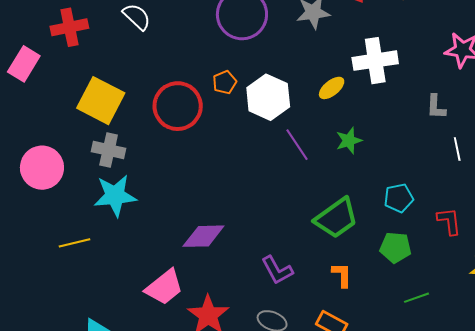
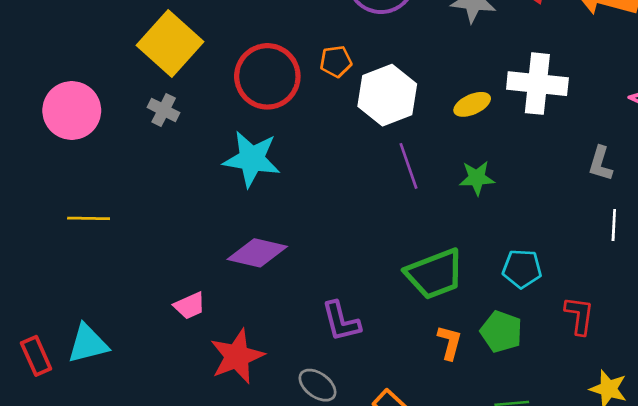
gray cross: (109, 150) -> (164, 110), size x0.7
cyan star: (115, 196) -> (252, 159), moved
orange L-shape: (342, 275) -> (450, 342), moved
pink trapezoid: (164, 287) -> (190, 306), size x0.6

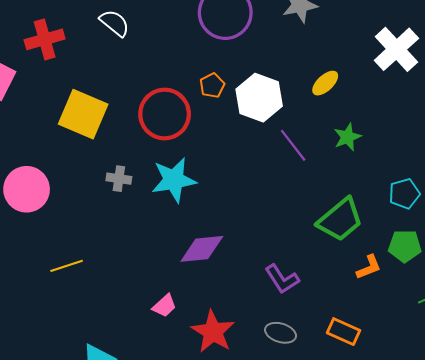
white cross: (537, 84) -> (396, 49), moved, turned -30
gray cross: (164, 110) -> (119, 179), moved
orange L-shape: (450, 342) -> (369, 267), turned 72

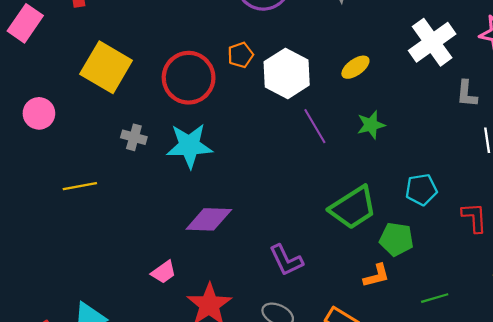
pink circle: (27, 189) -> (39, 113), moved, size x0.7
green pentagon: (405, 246) -> (396, 239), moved
yellow line: (67, 266) -> (80, 186), moved
orange L-shape: (369, 267) -> (376, 276), moved

